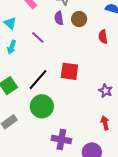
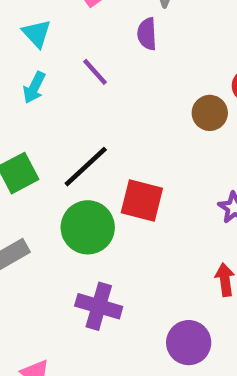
brown circle: (79, 19) -> (210, 113), moved
red square: (69, 71) -> (142, 201), moved
purple cross: (61, 140) -> (99, 306), moved

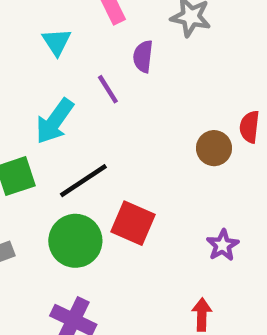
purple semicircle: (147, 34) -> (143, 56), moved
cyan arrow: (34, 88) -> (55, 121), moved, size x1.5

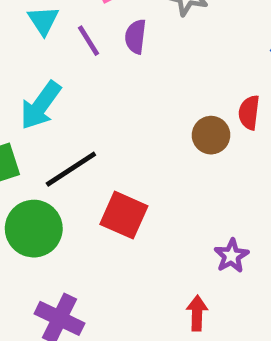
purple line: (108, 89) -> (88, 41), moved
green circle: (75, 241) -> (34, 229), moved
purple star: (223, 245) -> (231, 256), moved

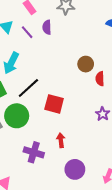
red semicircle: (249, 113) -> (100, 79), moved
red arrow: (197, 313) -> (61, 140), moved

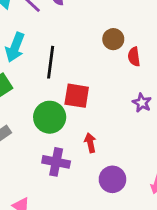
black line: (28, 88) -> (51, 62), moved, turned -35
green circle: (17, 116) -> (50, 117), moved

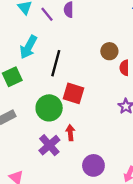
red arrow: (90, 143) -> (70, 133), moved
purple cross: (56, 162) -> (49, 145), turned 30

